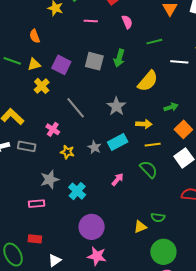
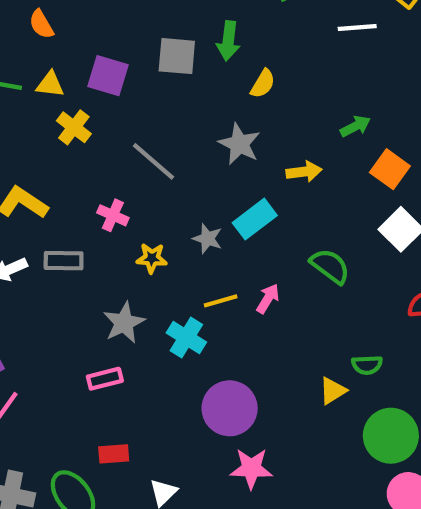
yellow triangle: (34, 64) -> (50, 84), turned 32
yellow semicircle: (148, 81) -> (263, 84), moved, size x0.6
yellow line: (153, 145) -> (221, 301), moved

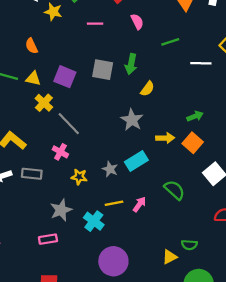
gray line: (154, 161) -> (69, 124), moved
orange square: (390, 169) -> (193, 143), moved

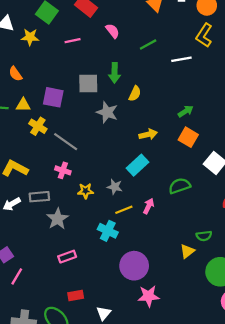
gray star: (132, 120) -> (107, 112), moved
yellow arrow: (165, 138) -> (148, 134), moved
gray star: (110, 169) -> (115, 187), moved
green semicircle: (174, 190) -> (180, 186), turned -50
gray star: (61, 210) -> (58, 219), moved

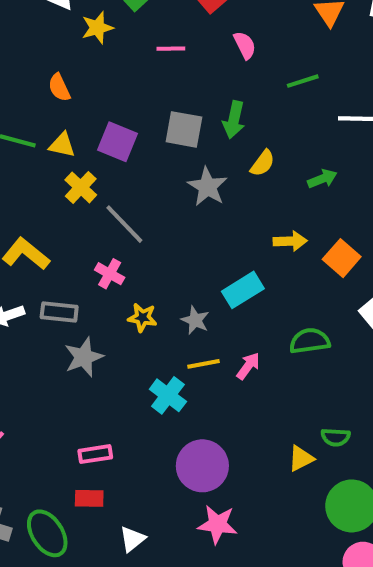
yellow star: (30, 37) -> (97, 28), turned -30
green arrow: (186, 111) -> (322, 179), moved
yellow arrow: (148, 134) -> (290, 241), moved
pink rectangle: (67, 257) -> (95, 454), moved

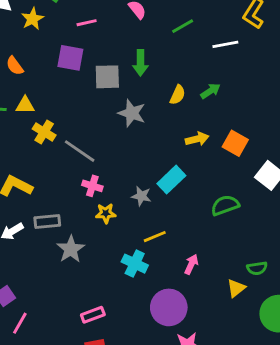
purple square: (118, 142) -> (70, 58), moved
yellow semicircle: (263, 163) -> (178, 95), moved
pink cross: (110, 274) -> (92, 186), moved
gray star: (195, 320) -> (141, 196), moved
pink arrow: (248, 366) -> (191, 264), moved

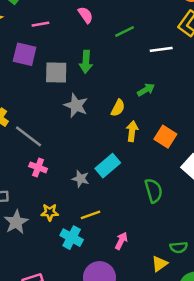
yellow semicircle: (178, 95) -> (118, 108), moved
yellow arrow: (197, 139) -> (132, 131), turned -72
green semicircle: (225, 205) -> (154, 191), turned 90
yellow star: (106, 213) -> (50, 212), moved

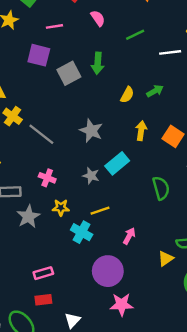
gray square: (56, 73) -> (69, 73), turned -30
gray star: (76, 106) -> (91, 131), moved
yellow semicircle: (118, 108) -> (127, 95), moved
pink cross: (38, 167) -> (47, 178), moved

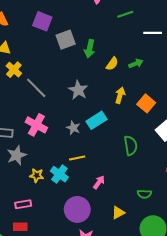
green arrow: (98, 63) -> (90, 49), moved
pink cross: (47, 178) -> (36, 125), size x1.5
yellow star: (61, 208) -> (37, 175), moved
yellow triangle: (166, 259) -> (118, 213), moved

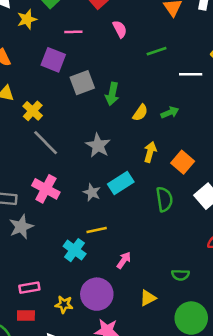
yellow cross: (14, 70) -> (33, 111), moved
green semicircle: (131, 146) -> (164, 199), moved
yellow star: (37, 175) -> (64, 304), moved

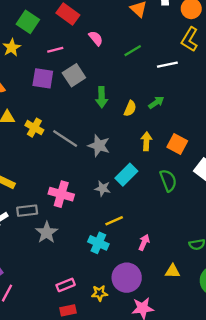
gray square: (82, 83) -> (74, 75), moved
gray line: (46, 143) -> (65, 139), moved
yellow triangle: (148, 298) -> (173, 271), turned 42

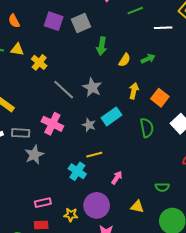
gray line: (65, 139) -> (64, 90), moved

